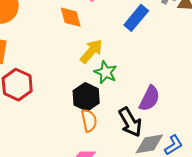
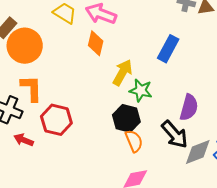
orange diamond: (71, 17) -> (96, 43), turned 40
blue rectangle: (136, 18) -> (168, 49), moved

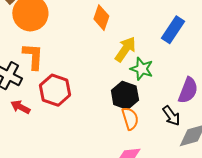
black arrow: (175, 134) -> (171, 116), size x0.7

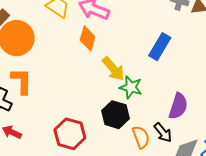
yellow arrow: (125, 49) -> (113, 69), turned 108
red hexagon: (55, 90) -> (70, 134), moved
orange semicircle: (130, 118) -> (141, 137), moved

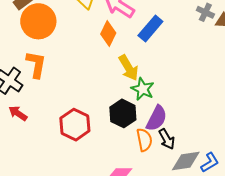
blue rectangle: (160, 47) -> (150, 29), moved
purple semicircle: (178, 106) -> (157, 118), moved

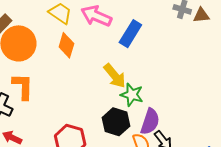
orange diamond: (108, 34) -> (66, 45), moved

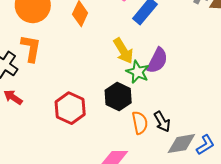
purple semicircle: (150, 122) -> (157, 61), moved

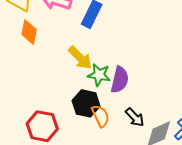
purple semicircle: (157, 61) -> (120, 80), moved
orange semicircle: (140, 123) -> (100, 116), moved

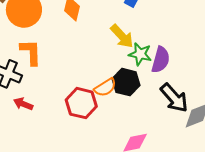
orange semicircle: (100, 116) -> (105, 87), moved, turned 80
black arrow: (135, 117) -> (174, 98), size x1.5

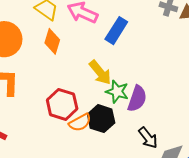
black arrow: (174, 98) -> (148, 138), size x0.7
red hexagon: (81, 103) -> (62, 104), moved

